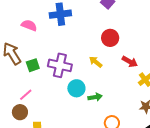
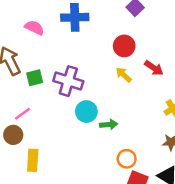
red circle: (110, 38) -> (124, 46), moved
yellow arrow: (96, 62) -> (124, 75), moved
red arrow: (130, 62) -> (154, 68), moved

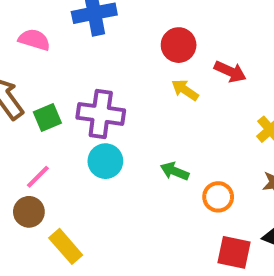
cyan circle: (86, 112) -> (105, 161), moved
green arrow: (109, 125) -> (175, 171), turned -144
orange circle: (127, 159) -> (218, 197), moved
yellow rectangle: (33, 160) -> (66, 246), turned -35

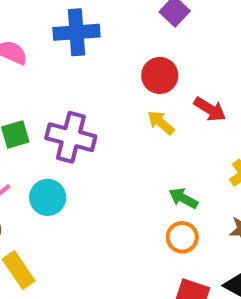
cyan circle: (105, 161) -> (48, 197), moved
green arrow: (175, 171) -> (183, 198), moved

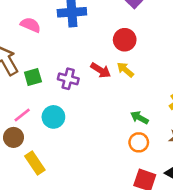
red arrow: (210, 109) -> (101, 70), moved
purple cross: (71, 137) -> (68, 79), size x0.7

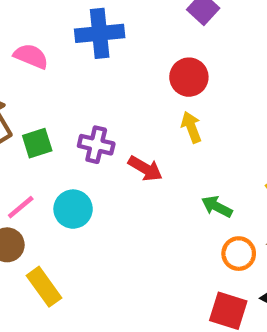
red arrow: (101, 70) -> (145, 169), moved
yellow arrow: (125, 70) -> (191, 127), turned 30
orange circle: (139, 142) -> (239, 254), moved

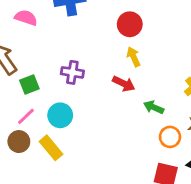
green square: (37, 143) -> (29, 85), moved
red arrow: (145, 169) -> (124, 84), moved
yellow rectangle: (44, 287) -> (51, 148), moved

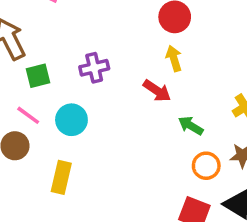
purple cross: (72, 72) -> (94, 68), turned -30
pink line: (26, 116) -> (28, 115), turned 72
yellow rectangle: (51, 148) -> (61, 177), moved, turned 45

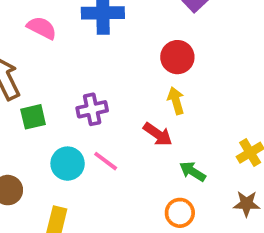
pink line: (28, 115) -> (106, 161), moved
orange circle: (206, 166) -> (180, 213), moved

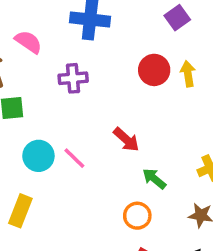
pink semicircle: (42, 28) -> (28, 42), moved
yellow arrow: (176, 101) -> (188, 74), moved
purple cross: (92, 109) -> (73, 78), moved

